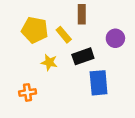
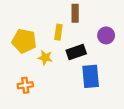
yellow pentagon: (35, 30) -> (24, 41), moved
yellow rectangle: (64, 35) -> (58, 32), turned 48

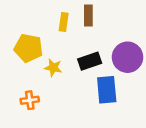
yellow rectangle: (58, 32) -> (64, 22), moved
purple circle: (106, 35) -> (127, 57), moved, size x1.5

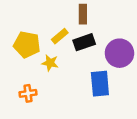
yellow rectangle: (64, 22) -> (60, 36), moved, turned 42
black rectangle: (90, 61) -> (84, 42), moved

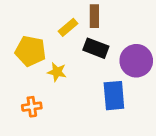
yellow rectangle: (60, 36) -> (68, 27), moved
black rectangle: (84, 42) -> (96, 48), turned 40

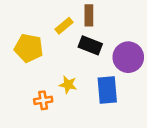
yellow star: (57, 72) -> (68, 85), moved
orange cross: (32, 107) -> (43, 100), moved

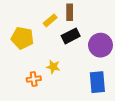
black rectangle: (90, 45) -> (71, 36), turned -48
blue rectangle: (107, 90) -> (97, 82), moved

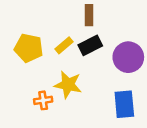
yellow rectangle: (50, 20) -> (64, 45), moved
yellow star: (53, 67) -> (68, 85), size x1.5

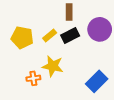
purple circle: (128, 57) -> (100, 29), moved
blue rectangle: (124, 104) -> (97, 81), turned 50

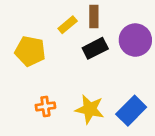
yellow rectangle: (50, 35) -> (68, 25), moved
yellow star: (53, 66) -> (90, 109), moved

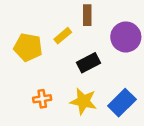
yellow rectangle: (68, 25) -> (63, 36), moved
black rectangle: (95, 48) -> (88, 63), moved

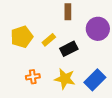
yellow rectangle: (63, 36) -> (49, 40), moved
yellow pentagon: (28, 47) -> (22, 37), turned -30

